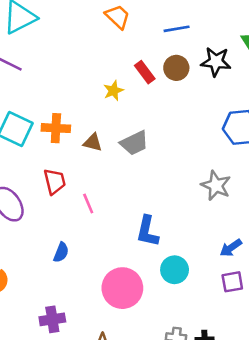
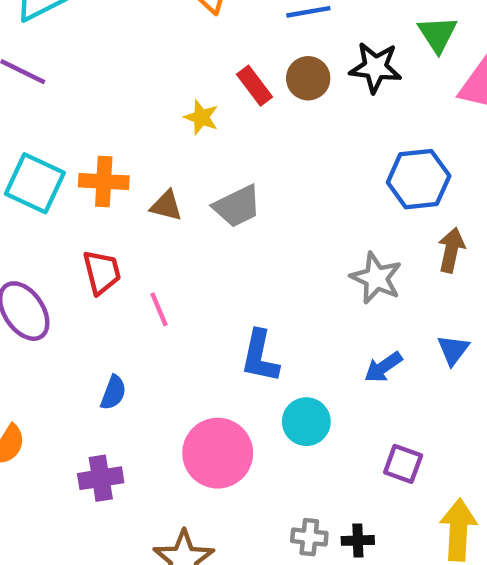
yellow star: (113, 91) -> (201, 117), turned -30
blue arrow: (231, 248) -> (383, 367), moved
purple square: (232, 282) -> (403, 464), moved, turned 30
purple cross: (52, 319) -> (101, 478), moved

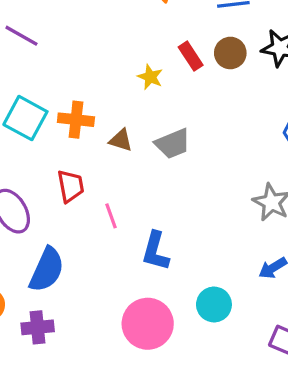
blue L-shape: (260, 356) -> (155, 251), moved
blue semicircle: (113, 393) -> (47, 270), moved, size x1.8
purple cross: (101, 478) -> (38, 327), moved

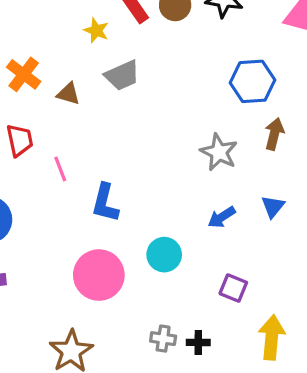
orange cross: (76, 120) -> (24, 74), turned 32
gray trapezoid: (173, 144) -> (122, 75), moved

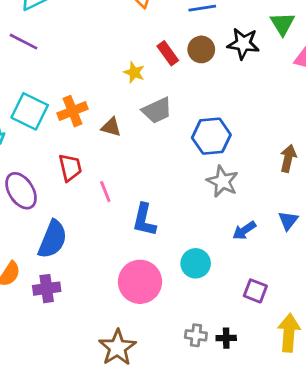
orange cross: (24, 74) -> (73, 111), turned 32
blue hexagon: (253, 81) -> (211, 136), moved
gray star: (219, 152) -> (222, 181), moved

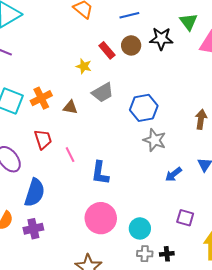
cyan circle: (196, 263) -> (140, 228), moved

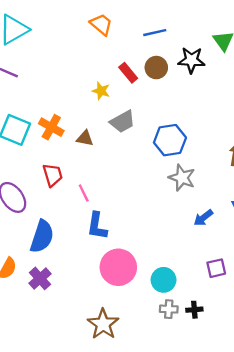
orange cross: (41, 98) -> (51, 127), turned -35
blue L-shape: (100, 173) -> (97, 226), moved
purple square: (185, 218) -> (216, 268), turned -30
purple cross: (33, 229) -> (40, 278), turned -30

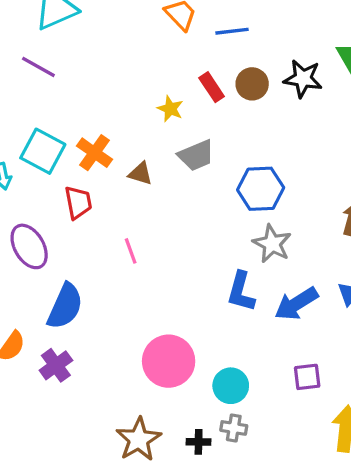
blue line: (155, 33) -> (232, 31), moved
red trapezoid: (53, 175) -> (78, 202), moved
blue arrow: (203, 218) -> (296, 304), size x1.5
blue L-shape: (97, 226) -> (241, 292), moved
black cross: (194, 310) -> (199, 442), moved

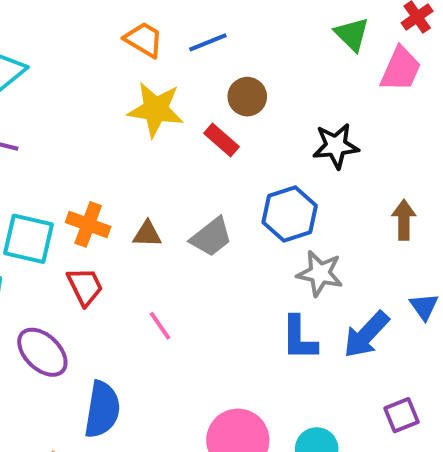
black star: (303, 79) -> (336, 146), moved
red rectangle: (212, 87) -> (222, 140), moved
yellow star: (170, 109) -> (156, 109), moved, size x1.8
gray trapezoid: (196, 155) -> (211, 237), moved

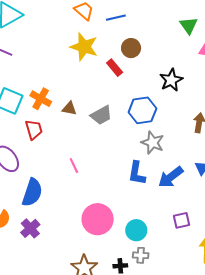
black star: (336, 146) -> (171, 80), turned -30
pink line: (160, 326) -> (74, 166), moved

